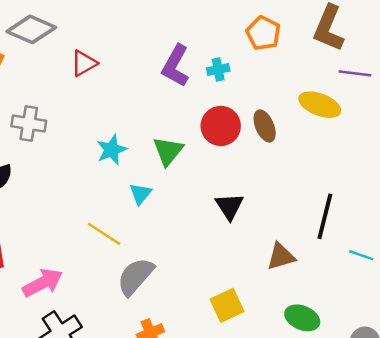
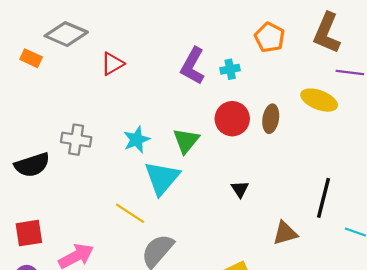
gray cross: (29, 123) -> (76, 140), moved
brown ellipse: (265, 126) -> (271, 119), turned 32
cyan triangle: (140, 194) -> (162, 178), size x1.8
black triangle: (229, 206) -> (240, 189), size x0.7

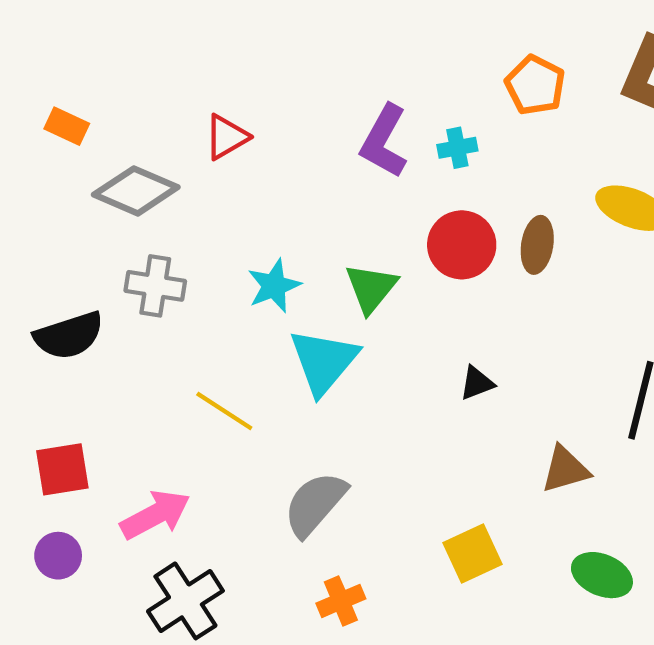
gray diamond: (66, 34) -> (136, 191), moved
black triangle: (240, 189) -> (477, 383), turned 42
yellow line: (130, 213) -> (224, 411), moved

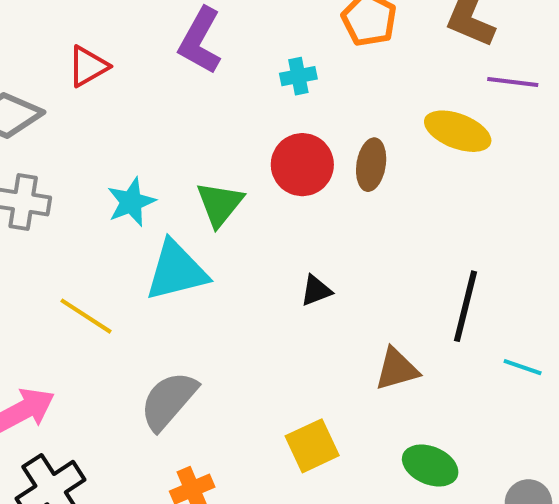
purple L-shape: (384, 141) -> (200, 41), moved
cyan triangle: (324, 361) -> (176, 271), turned 36

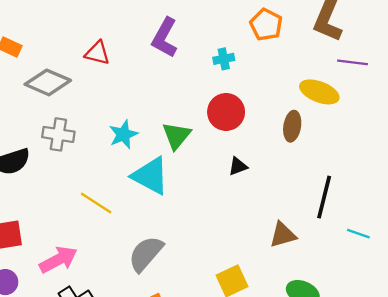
red triangle: (88, 66) -> (97, 53), turned 44
brown ellipse: (371, 165) -> (292, 126), moved
cyan triangle: (176, 271) -> (150, 176), turned 42
black triangle: (316, 290) -> (238, 166), moved

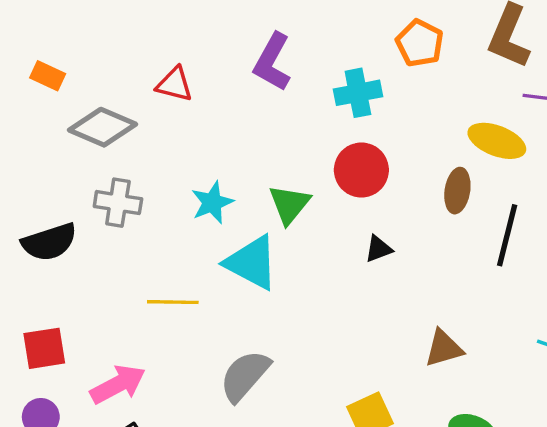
cyan cross: (224, 59) -> (358, 93), size x1.5
black line: (324, 197) -> (507, 235), moved
yellow line: (96, 203) -> (173, 302), turned -32

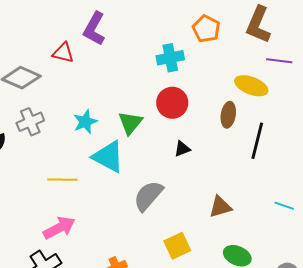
purple L-shape: (272, 62) -> (94, 29), moved
gray cross: (118, 203) -> (30, 122), turned -32
gray semicircle: (245, 376) -> (148, 196), moved
pink arrow: (118, 384) -> (59, 228), moved

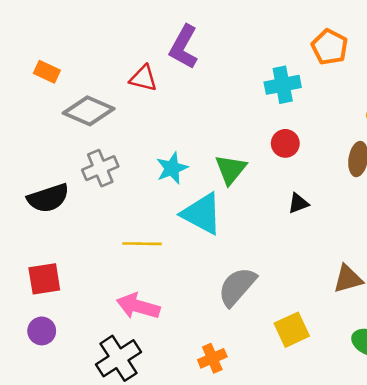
red circle: (172, 103) -> (285, 143), size x0.7
gray semicircle: (148, 196) -> (237, 287), moved
pink arrow: (59, 228) -> (138, 306), turned -136

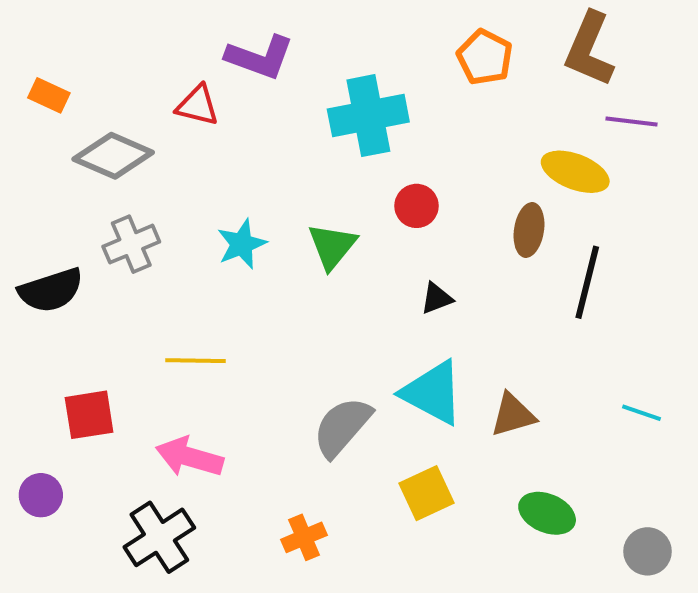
purple L-shape: (184, 47) -> (260, 57), turned -99
cyan cross: (283, 85) -> (368, 116), moved, size x1.4
cyan triangle: (202, 214) -> (433, 393), moved
red square: (44, 279) -> (89, 415), moved

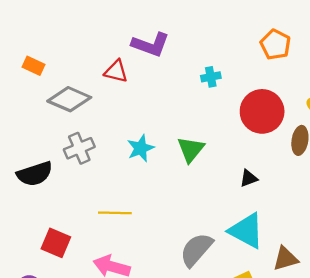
cyan cross: (368, 116) -> (211, 77), size x0.5
red circle: (416, 206) -> (262, 111), moved, size x1.8
red square: (89, 415) -> (56, 243), turned 32
brown triangle: (513, 415) -> (285, 259), moved

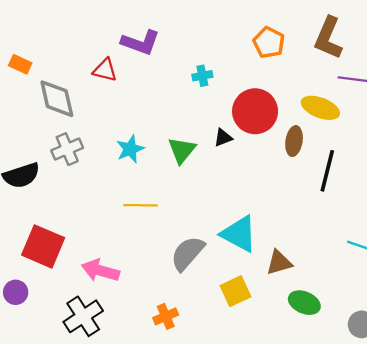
gray diamond: (69, 99) -> (57, 99), turned 54
black triangle: (249, 178) -> (223, 138), moved
yellow line: (115, 213) -> (140, 205), moved
red square: (56, 243) -> (43, 246), size x1.4

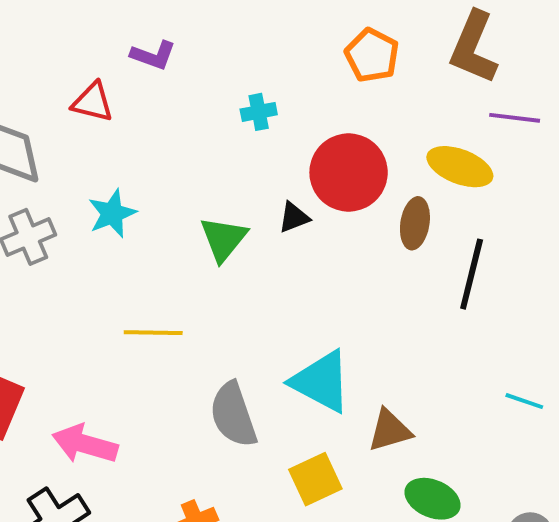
purple L-shape: (140, 43) -> (153, 55), size x0.7
cyan star: (130, 149) -> (112, 214), moved
gray semicircle: (187, 253) -> (233, 415), turned -60

